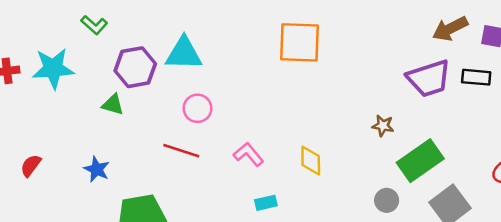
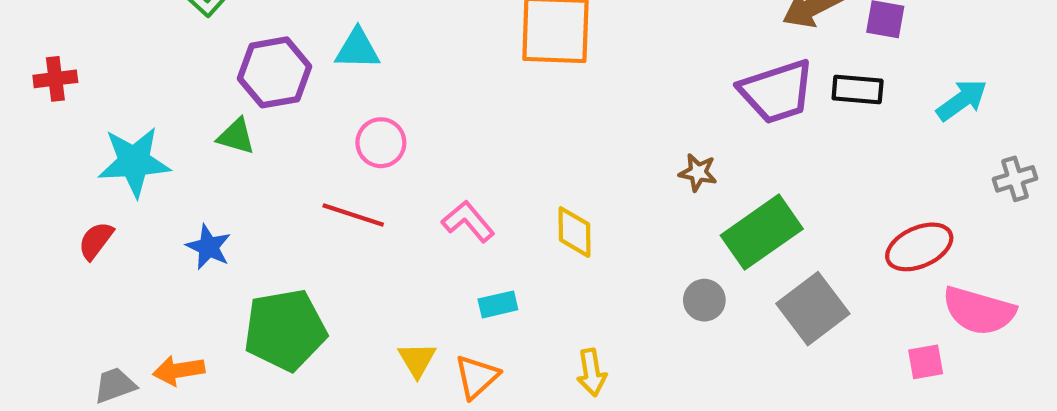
cyan triangle: (184, 54) -> (357, 49), size x0.7
cyan star: (53, 68) -> (134, 162), moved

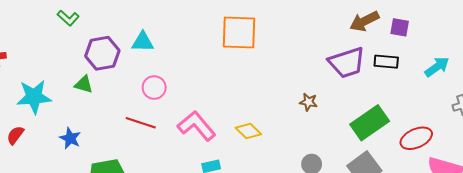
pink L-shape: (468, 221) -> (197, 126), size x1.5
yellow diamond: (575, 232) -> (248, 131), turned -45
green rectangle: (762, 232) -> (370, 123), moved

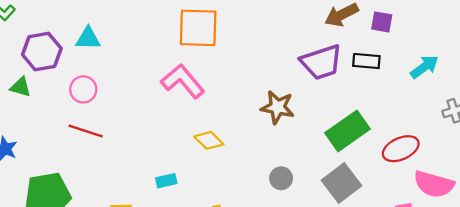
pink circle: (154, 87) -> (83, 89), moved
brown star: (308, 102) -> (278, 107), size x1.6
pink L-shape: (197, 126) -> (183, 81), moved

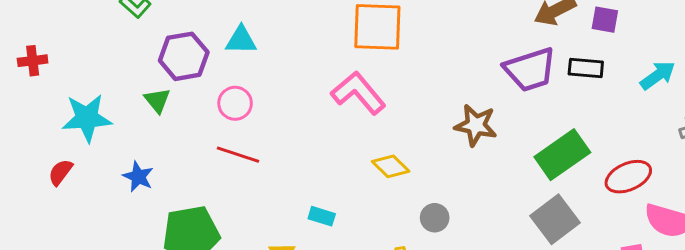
green triangle: (20, 87) -> (157, 100), turned 35
gray circle: (281, 178) -> (435, 218), moved
cyan rectangle: (166, 181) -> (322, 216), moved, turned 30

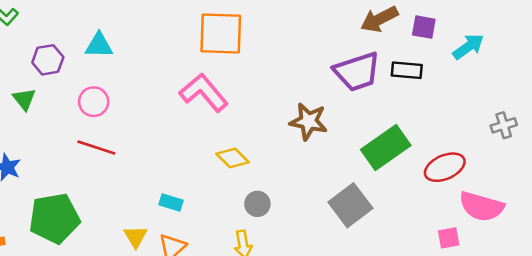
purple hexagon: (184, 56) -> (48, 60), size x0.7
cyan arrow: (658, 75) -> (468, 47), moved
gray circle: (435, 218) -> (257, 204), moved
gray square: (555, 219) -> (350, 205), moved

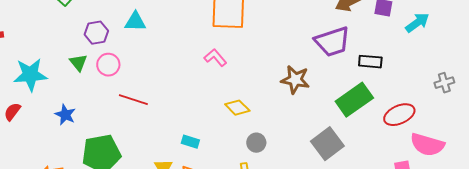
black rectangle: (407, 70) -> (370, 62), moved
pink L-shape: (204, 93) -> (215, 58), size x0.6
pink circle: (94, 102) -> (108, 65), moved

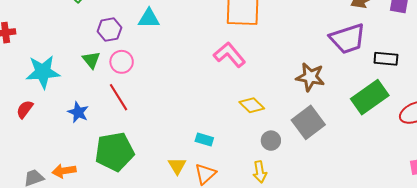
pink L-shape: (215, 58) -> (230, 55), size x1.4
red line: (133, 100) -> (119, 97), moved, turned 40
gray square: (327, 144) -> (308, 122), moved

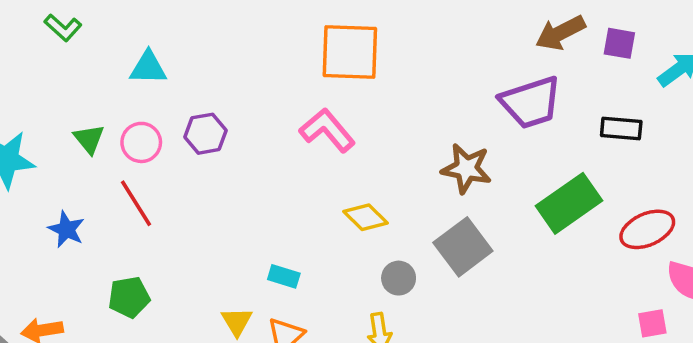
cyan triangle: (149, 18) -> (148, 68), moved
purple hexagon: (109, 30) -> (206, 134), moved
black rectangle: (386, 59) -> (621, 129), moved
green pentagon: (115, 152) -> (129, 297), size x0.6

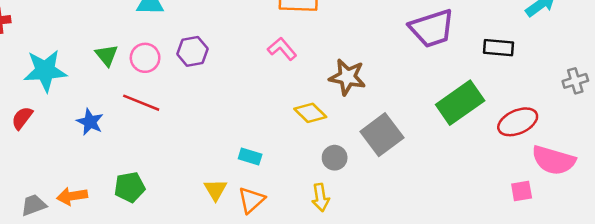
pink L-shape: (327, 130) -> (282, 49), size x0.7
brown star: (466, 169) -> (347, 77), moved
red line: (136, 203) -> (141, 103), turned -36
green pentagon: (129, 297) -> (130, 187), moved

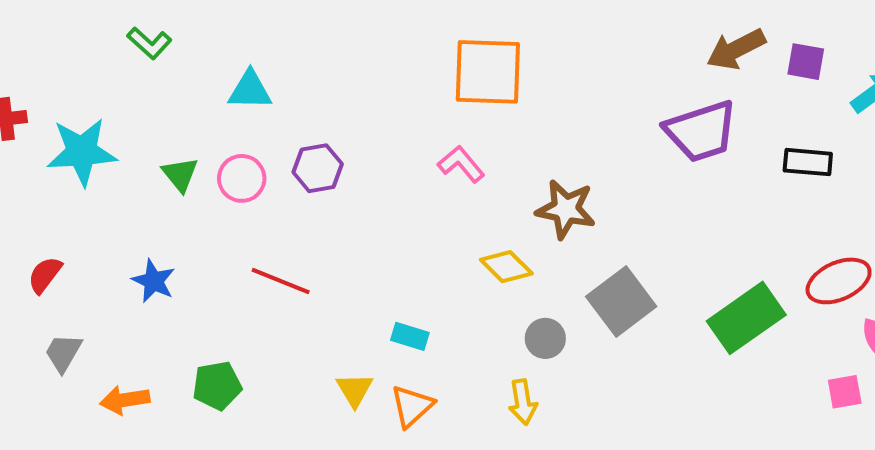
cyan star: (45, 71) -> (82, 152), moved
red line: (141, 103) -> (281, 281), moved
green rectangle: (460, 103) -> (746, 318), moved
gray trapezoid: (34, 205) -> (63, 353), moved, turned -40

